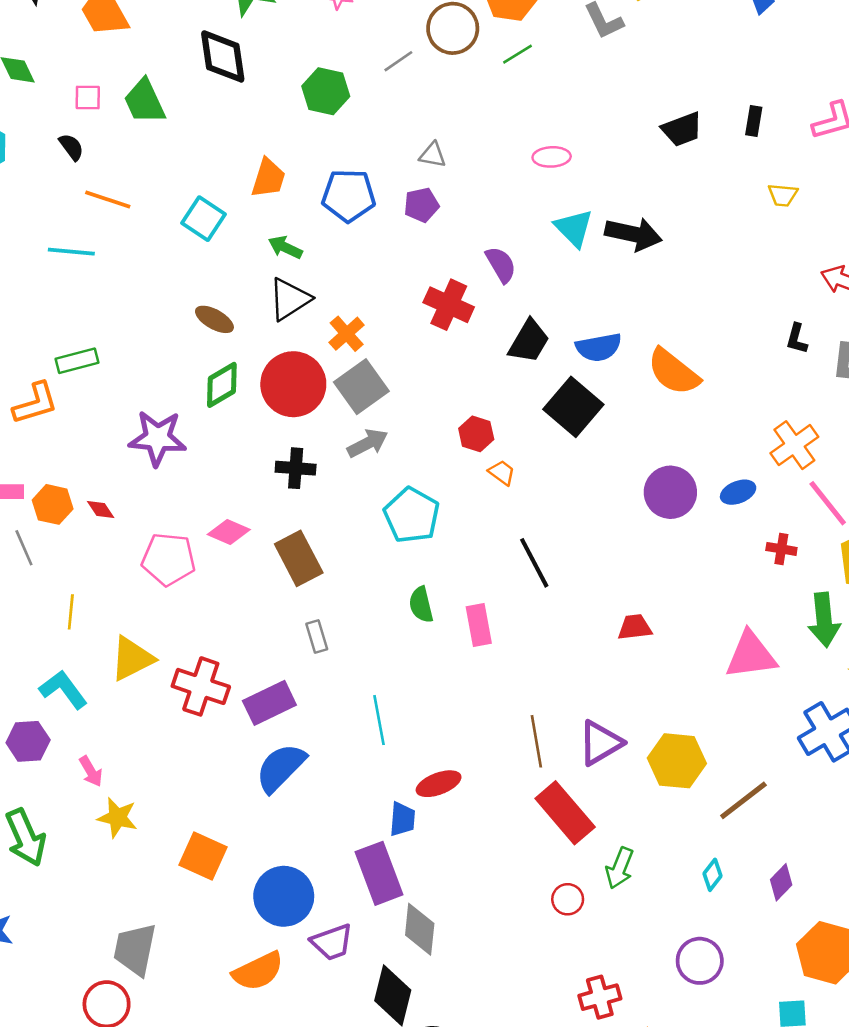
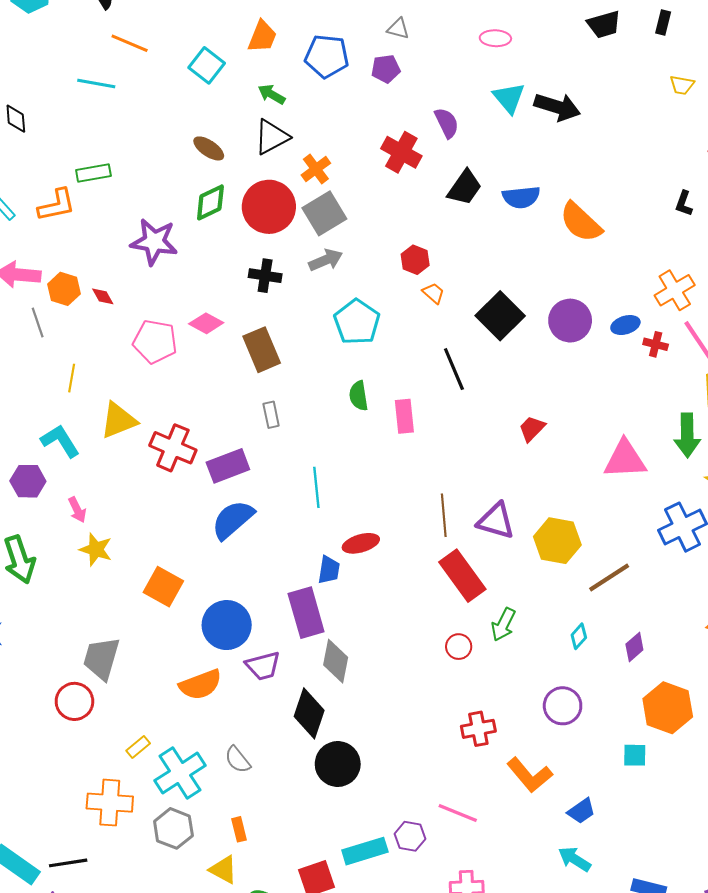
black square: (573, 407) -> (500, 316), moved
red cross: (781, 549) -> (656, 344), moved
red trapezoid: (635, 627) -> (532, 429), turned -44
purple triangle: (600, 743) -> (496, 521), turned 42

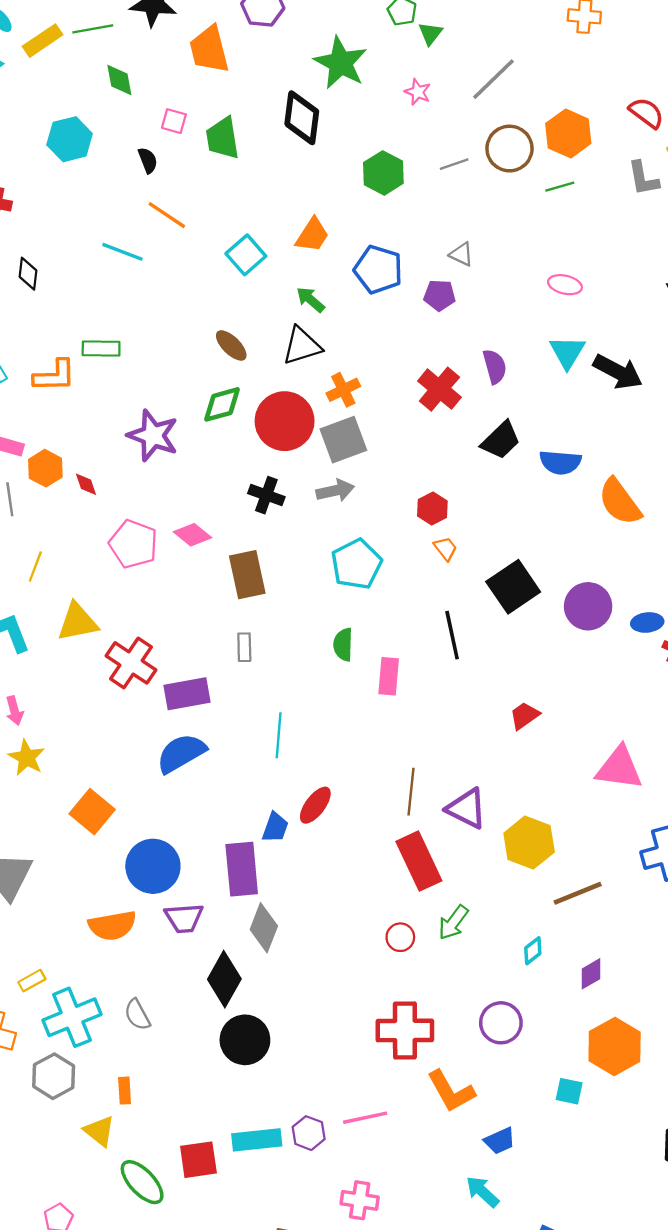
red ellipse: (361, 543) -> (315, 805), turned -48
red cross: (478, 729) -> (405, 1030), size x1.5
pink line: (458, 813) -> (365, 1118), turned -45

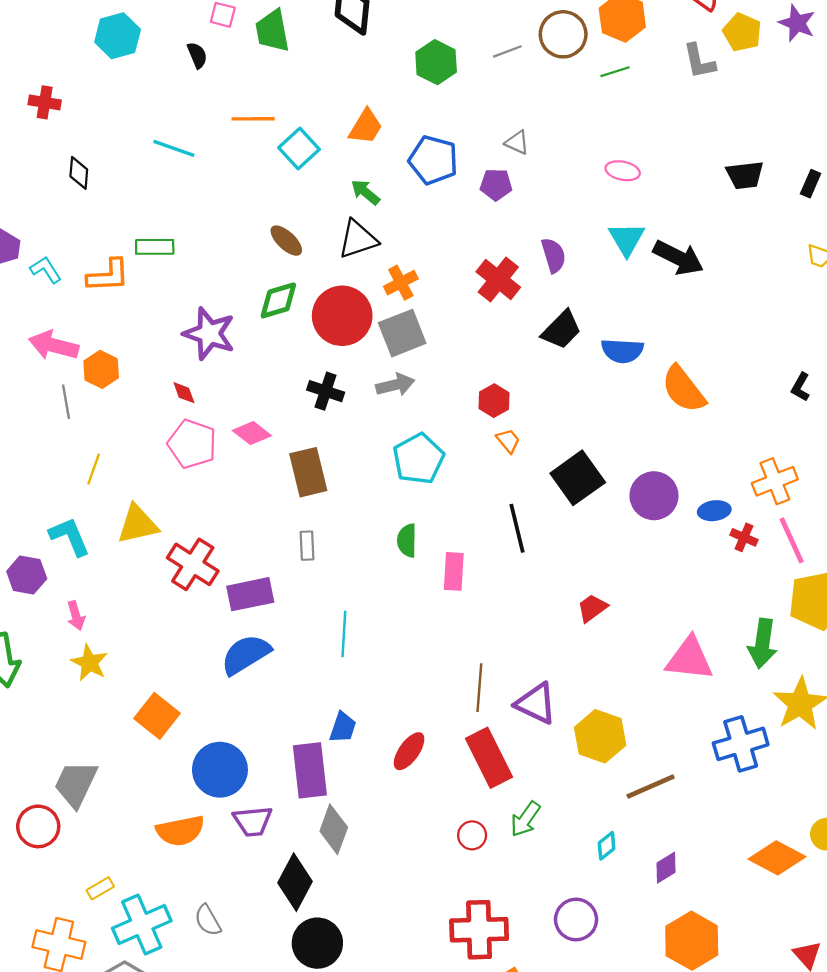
orange line: (167, 215) -> (253, 119), moved, turned -33
red diamond: (86, 484) -> (184, 393), moved
red ellipse: (315, 805) -> (409, 751), moved

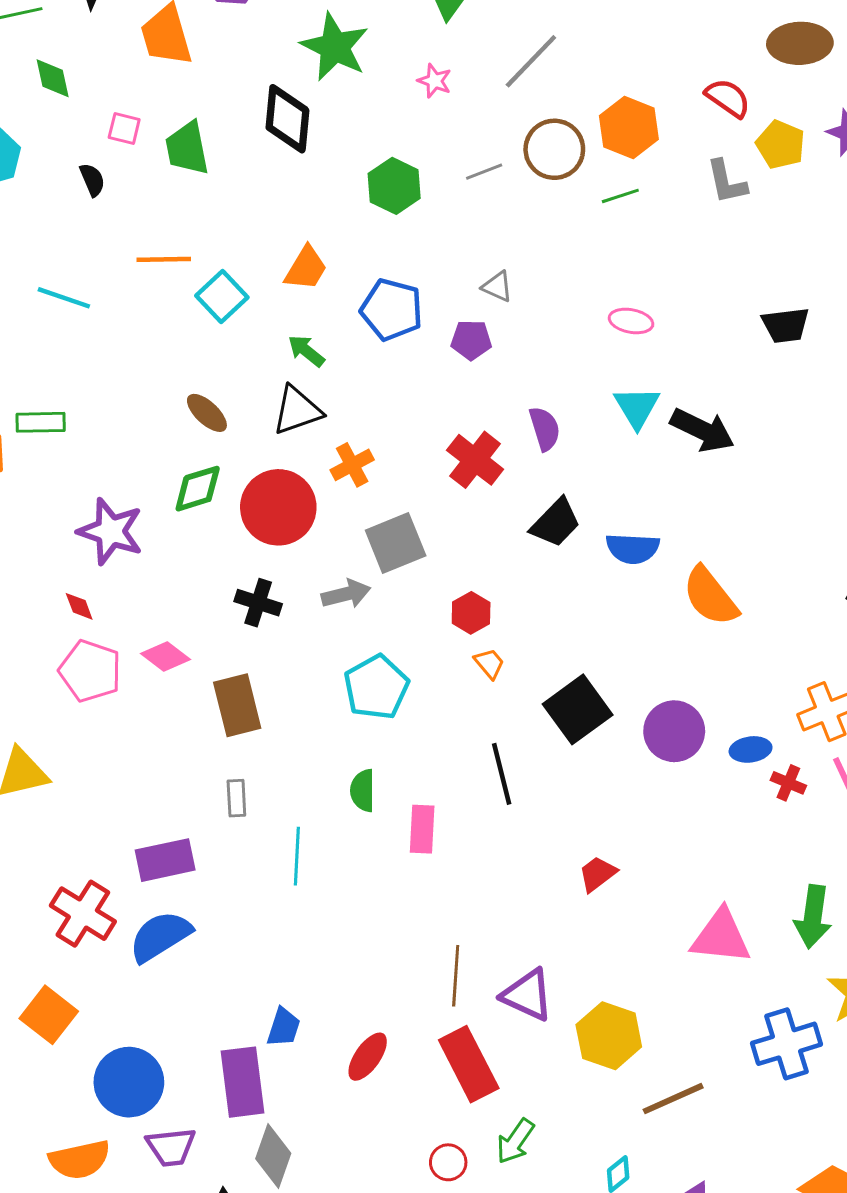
gray square: (402, 333) -> (396, 543), moved
red cross: (193, 564) -> (83, 914), moved
cyan line: (344, 634) -> (297, 856), moved

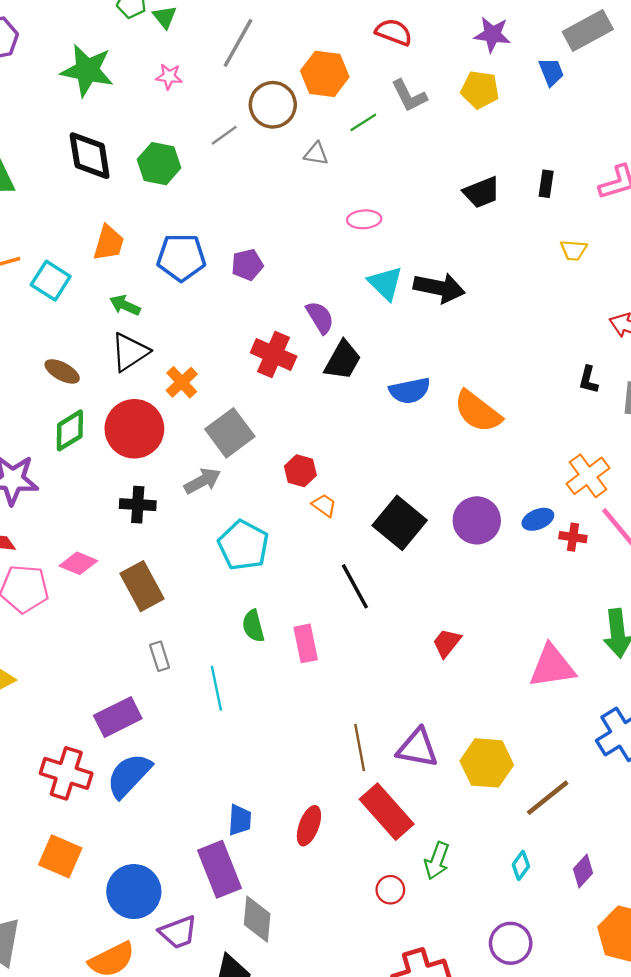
black diamond: (287, 119) -> (90, 156), moved
yellow pentagon: (781, 145) -> (480, 90), moved
green line: (620, 196) -> (363, 122), moved
gray triangle: (497, 287) -> (316, 154), moved
black trapezoid: (556, 523) -> (343, 360), moved

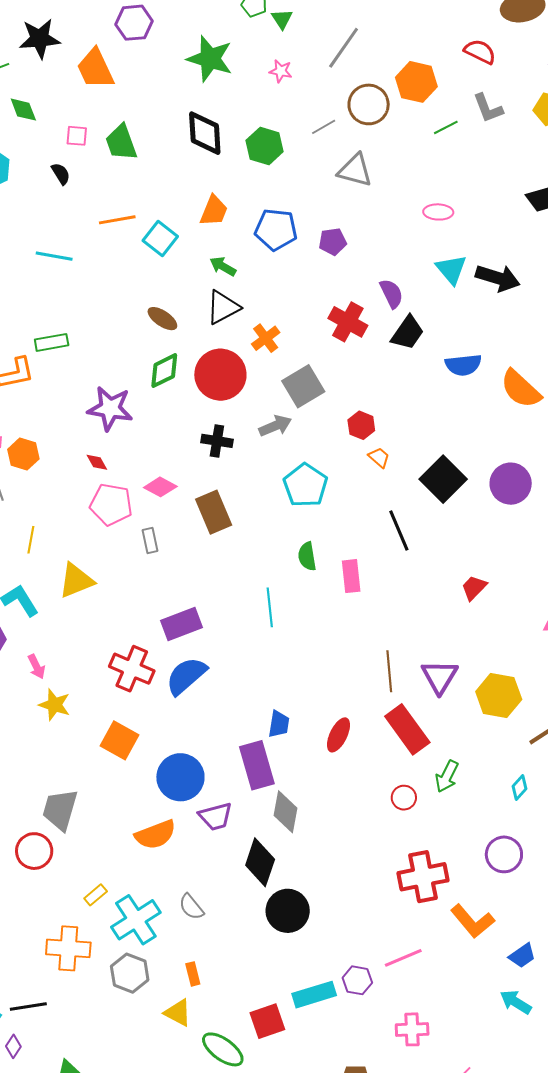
gray triangle: (316, 154) -> (355, 170), moved, size x1.6
gray rectangle: (160, 656) -> (150, 541), moved
purple triangle: (417, 748) -> (440, 677), turned 45

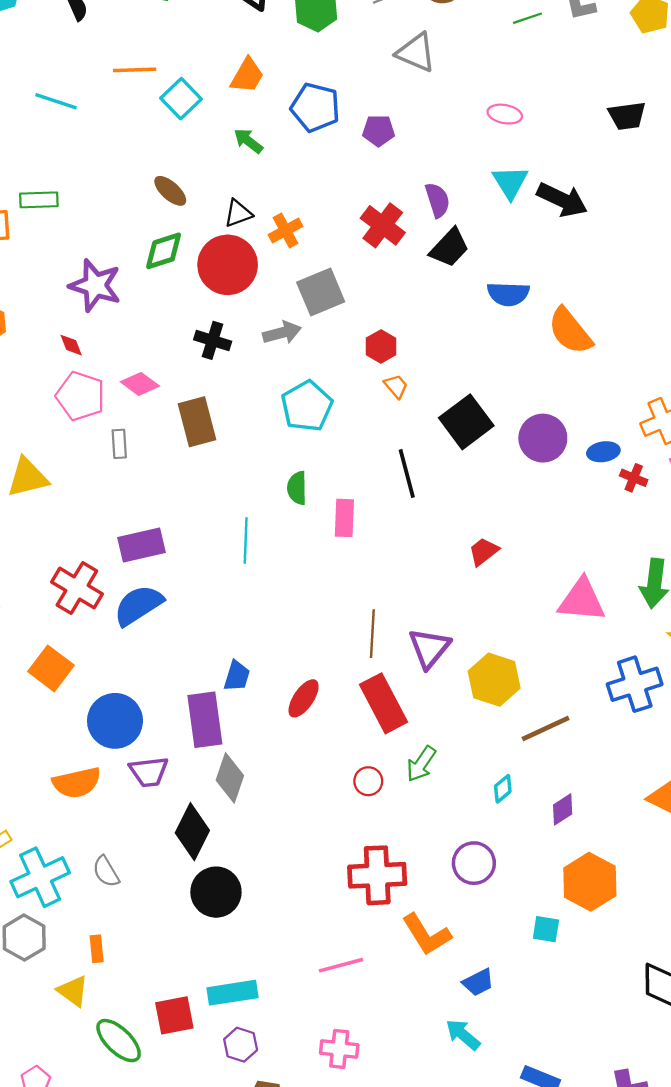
black triangle: (223, 307) -> (238, 213), moved, size x0.7
purple hexagon: (357, 980) -> (241, 1045), moved

